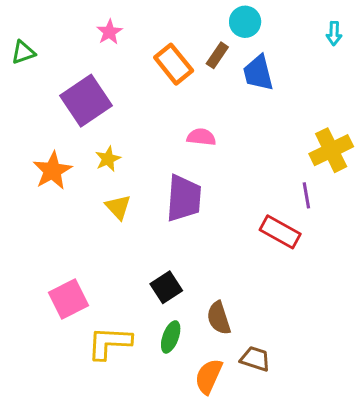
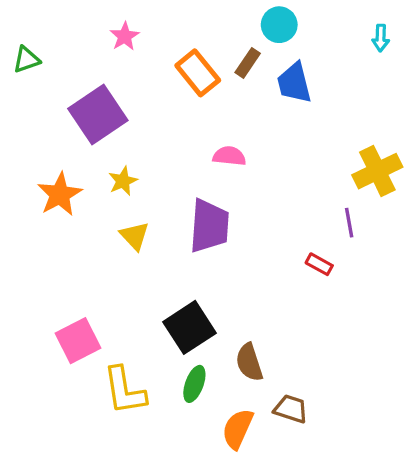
red rectangle: (280, 232) -> (319, 264), size x0.6
black square: (166, 287) -> (189, 327), size x1.4
yellow L-shape: (109, 343) -> (125, 391), turned -102

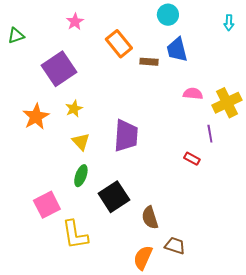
brown rectangle: (248, 63) -> (149, 62), moved, turned 60
pink semicircle: (229, 156) -> (193, 94), moved
green ellipse: (194, 384) -> (81, 176), moved

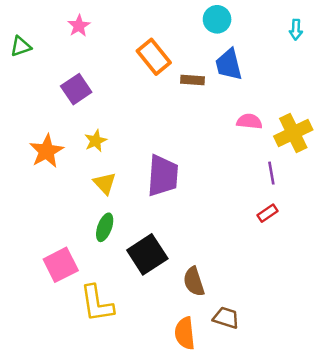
pink star: (75, 22) -> (79, 26), moved
purple square: (59, 69) -> (76, 89), size x0.7
red rectangle: (192, 159) -> (267, 213), moved, turned -63
orange semicircle: (143, 258) -> (185, 333), turned -30

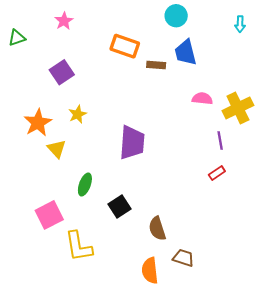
orange rectangle: (154, 57) -> (125, 46), turned -32
yellow triangle: (105, 183) -> (57, 149), moved
black square: (147, 254) -> (119, 207), size x0.7

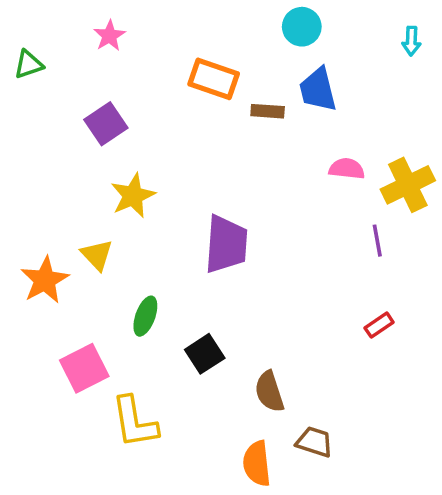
yellow star: (78, 114) -> (133, 196), size x1.4
orange star: (38, 123) -> (45, 280), moved
red rectangle: (217, 173) -> (379, 325), moved

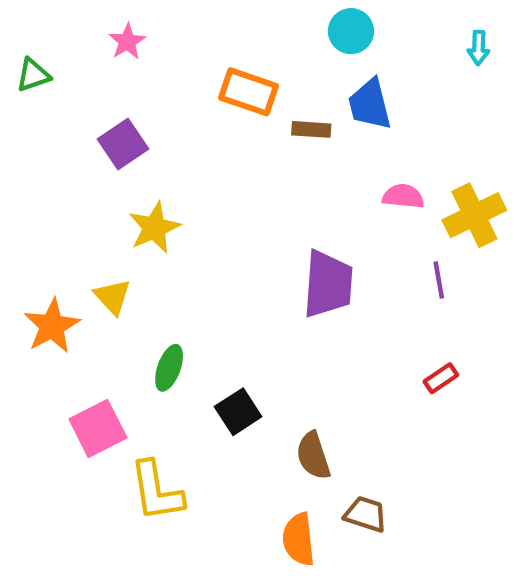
purple trapezoid: (226, 244) -> (328, 284), moved

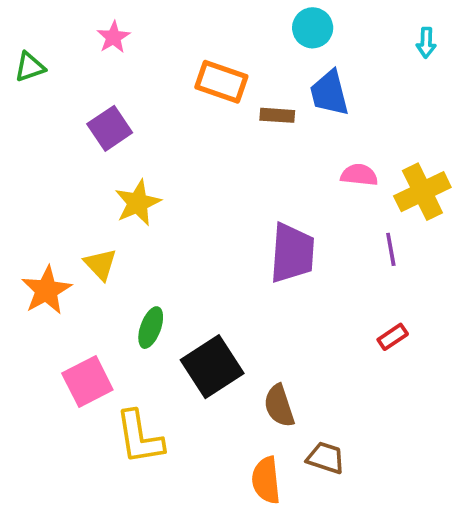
black square: (238, 412) -> (212, 367), size x1.5

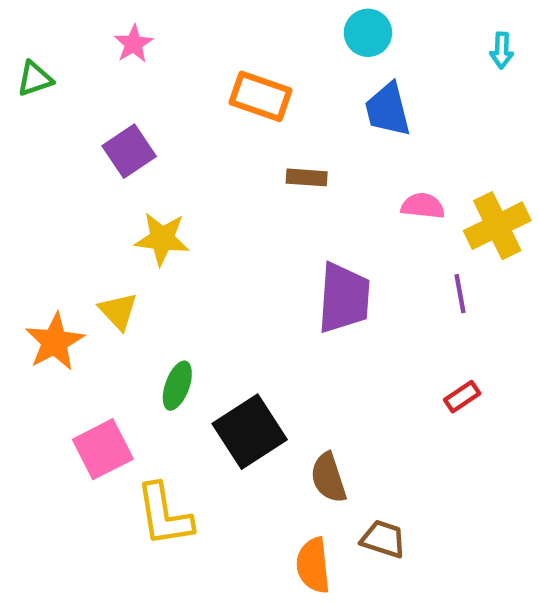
brown rectangle: (277, 115) -> (307, 177), moved
yellow star: (138, 203) -> (162, 239), turned 30

